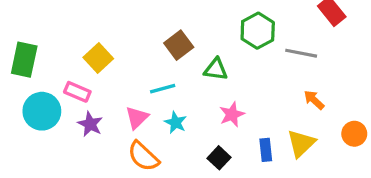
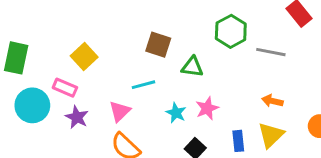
brown square: (179, 45) -> (158, 45), turned -35
orange arrow: (314, 100) -> (272, 101), moved, turned -30
cyan star: (176, 122) -> (176, 113), moved

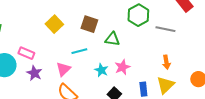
yellow square: (84, 56) -> (54, 24), moved
orange arrow: (272, 101) -> (166, 62), turned -112

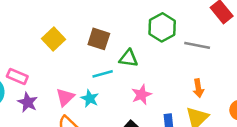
cyan line: (79, 51) -> (103, 74), moved
cyan star: (101, 70) -> (90, 98), moved

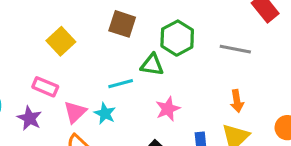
green hexagon: (162, 27) -> (177, 38), moved
brown square: (99, 39) -> (122, 24), moved
pink rectangle: (17, 76) -> (45, 87), moved

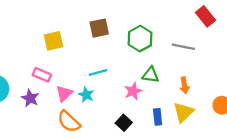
brown square: (122, 24) -> (99, 28), turned -30
yellow square: (61, 41) -> (54, 41), turned 30
green triangle: (152, 65) -> (151, 75), moved

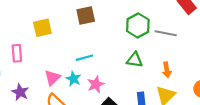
green hexagon: (140, 39) -> (138, 25), moved
pink rectangle: (42, 75) -> (17, 53), moved, turned 63
pink star: (133, 91) -> (96, 84), moved
purple star: (30, 98) -> (20, 92), moved

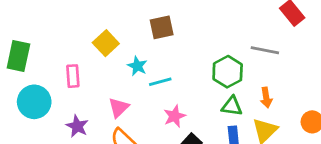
green hexagon: (138, 25) -> (228, 72), moved
yellow square: (42, 28) -> (106, 43), turned -30
green triangle: (135, 60) -> (232, 106), moved
cyan star: (73, 79) -> (137, 66), moved

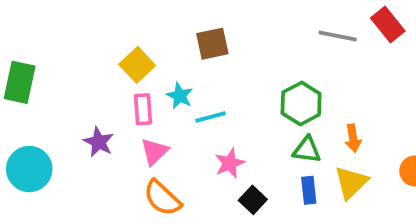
gray line: (265, 50) -> (338, 36), moved
pink rectangle: (73, 76) -> (143, 109), moved
cyan circle: (34, 102) -> (29, 169), moved
purple star: (77, 126) -> (99, 142), moved

